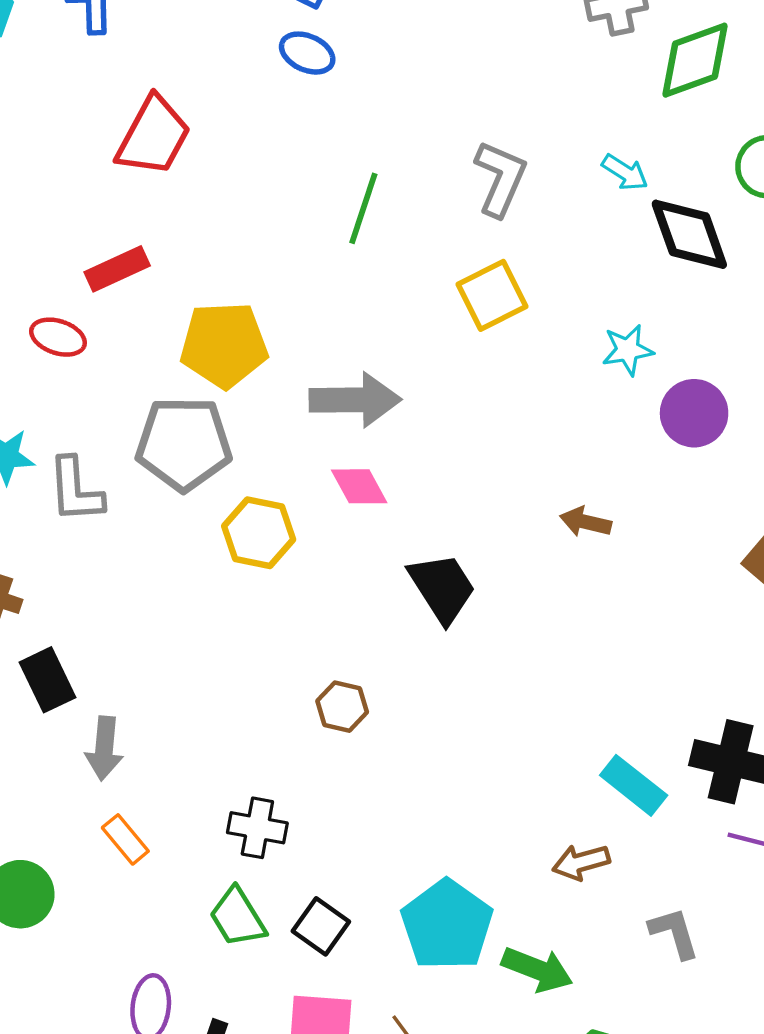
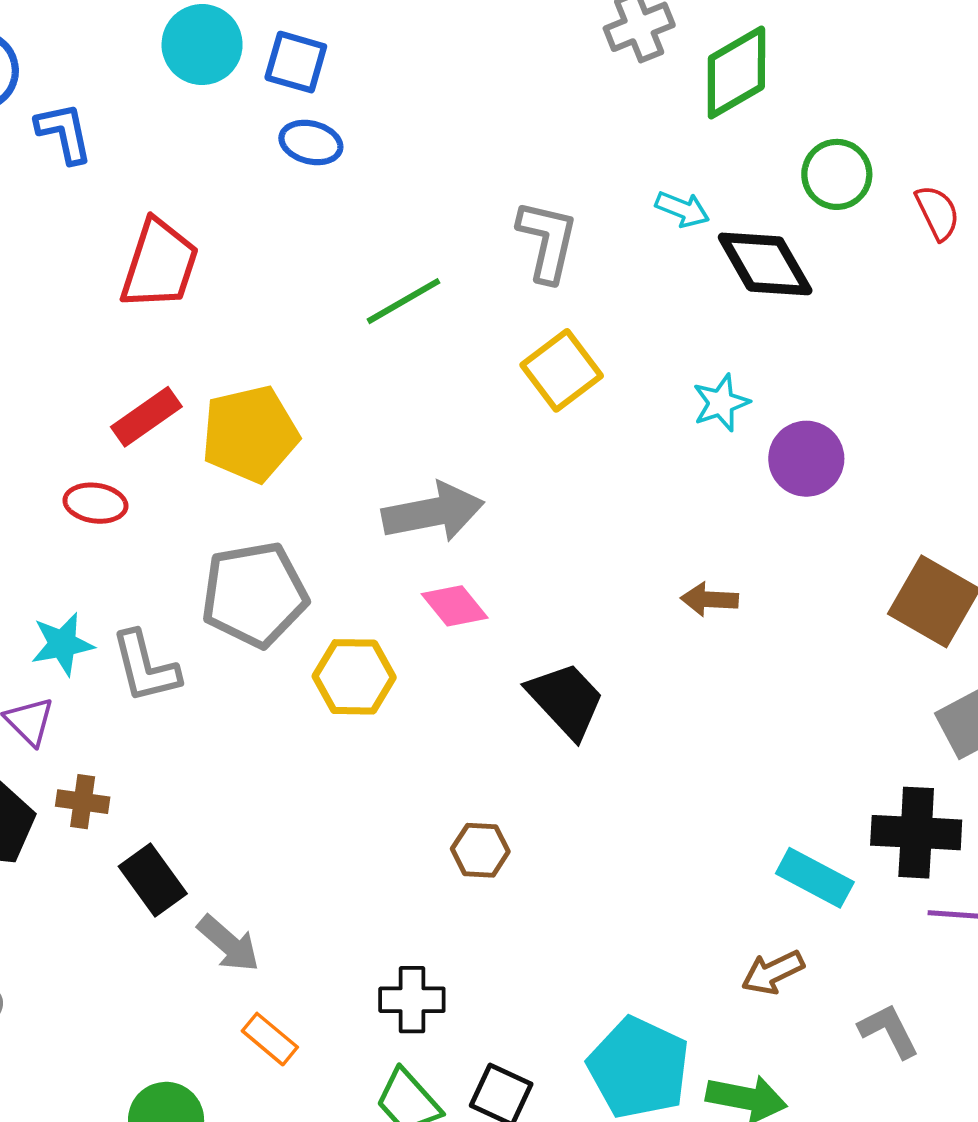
green line: (363, 208) -> (404, 301), turned 52
yellow pentagon: (224, 345) -> (250, 434), moved
gray arrow: (104, 748) -> (229, 944), turned -44

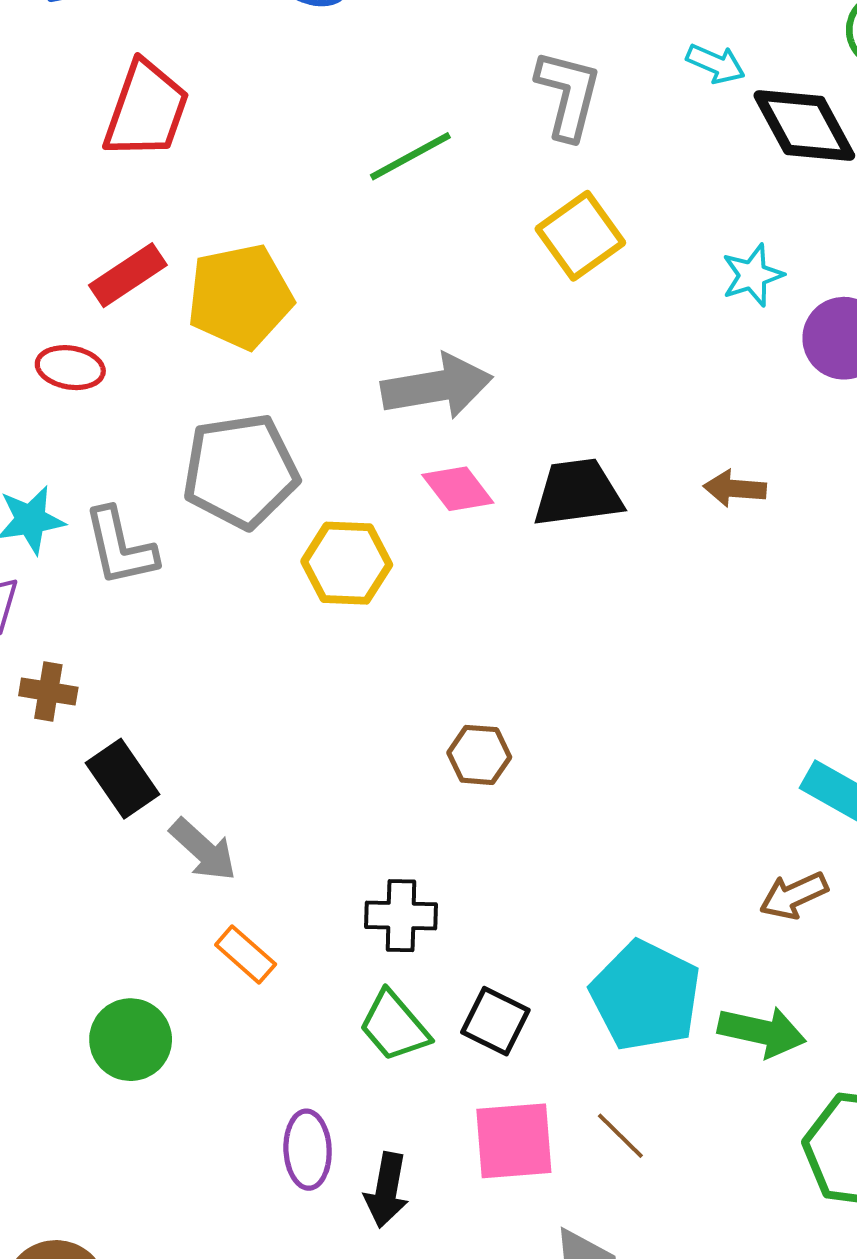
black trapezoid: (566, 700) -> (578, 493), moved, turned -56

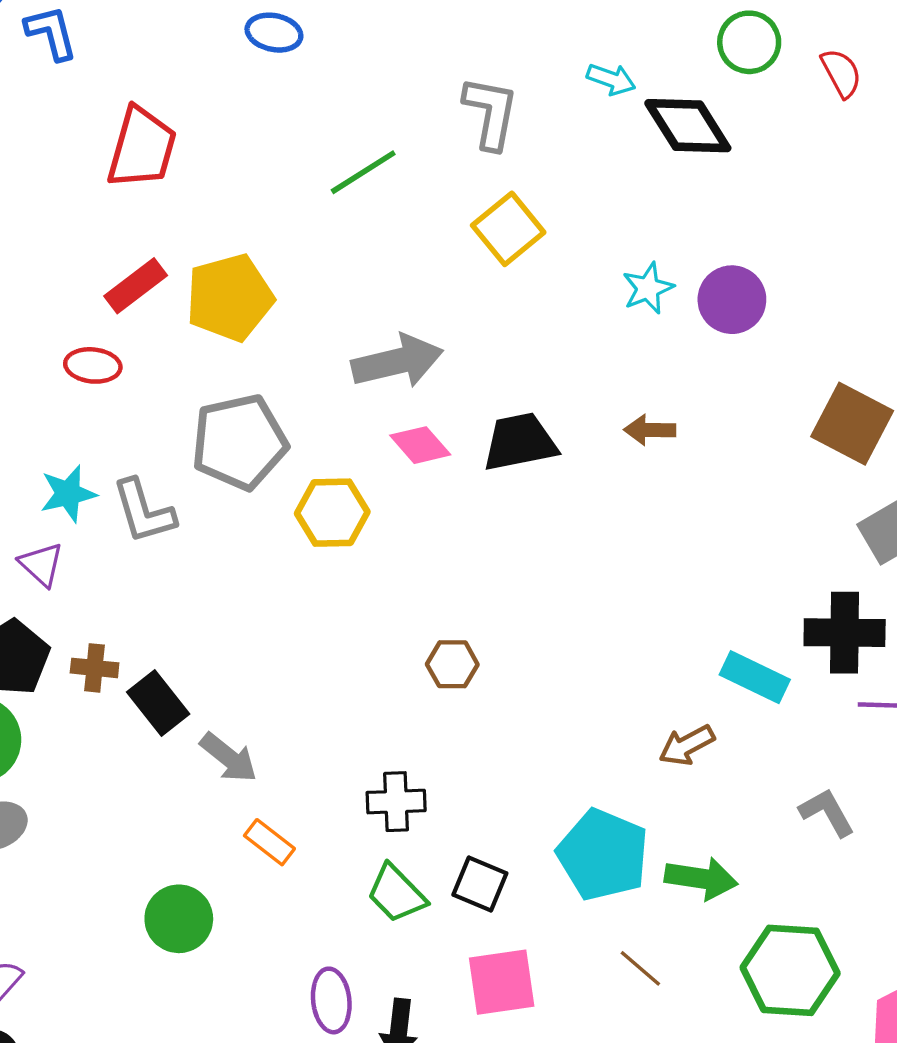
cyan star: (753, 275) -> (648, 288), moved
brown cross: (48, 692) -> (95, 668), moved
brown arrow: (794, 895) -> (687, 745), moved
brown line: (620, 1136) -> (640, 968), moved

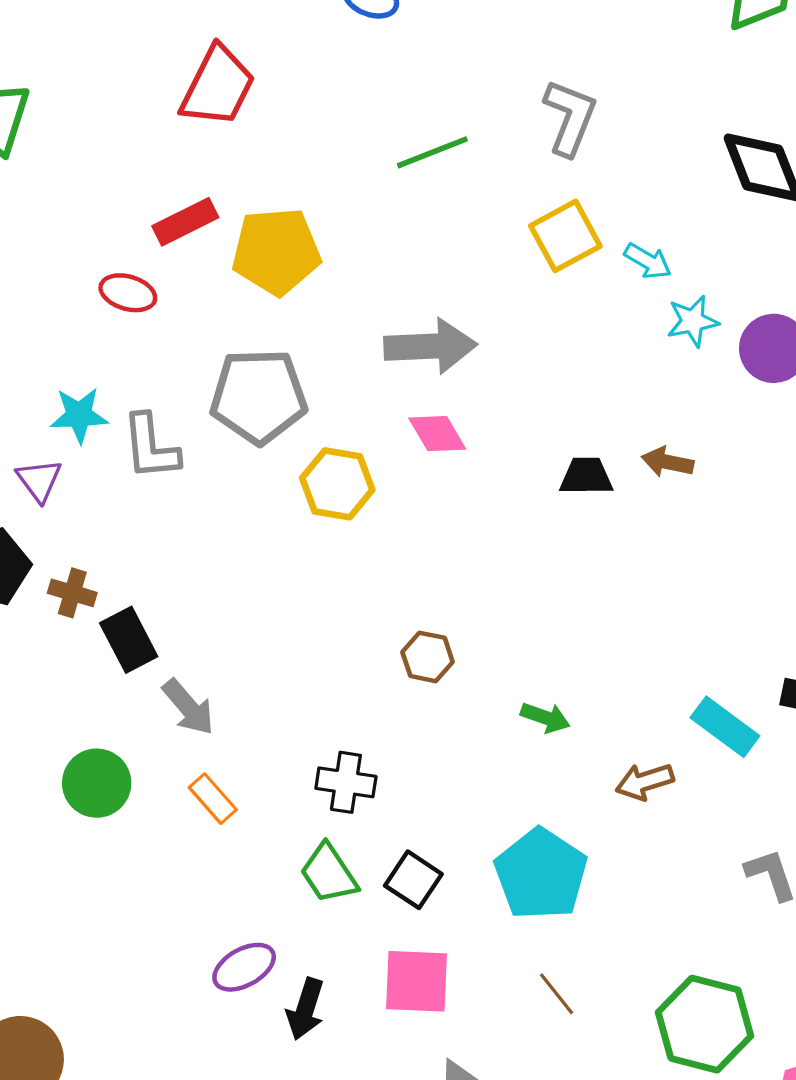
cyan arrow: (611, 79) -> (648, 261), moved
black trapezoid: (520, 442) -> (586, 476), moved, size x0.7
green arrow: (701, 878) -> (545, 717), moved, size x0.7
green circle: (179, 919) -> (97, 783), moved
purple ellipse: (331, 1000) -> (244, 967), turned 56

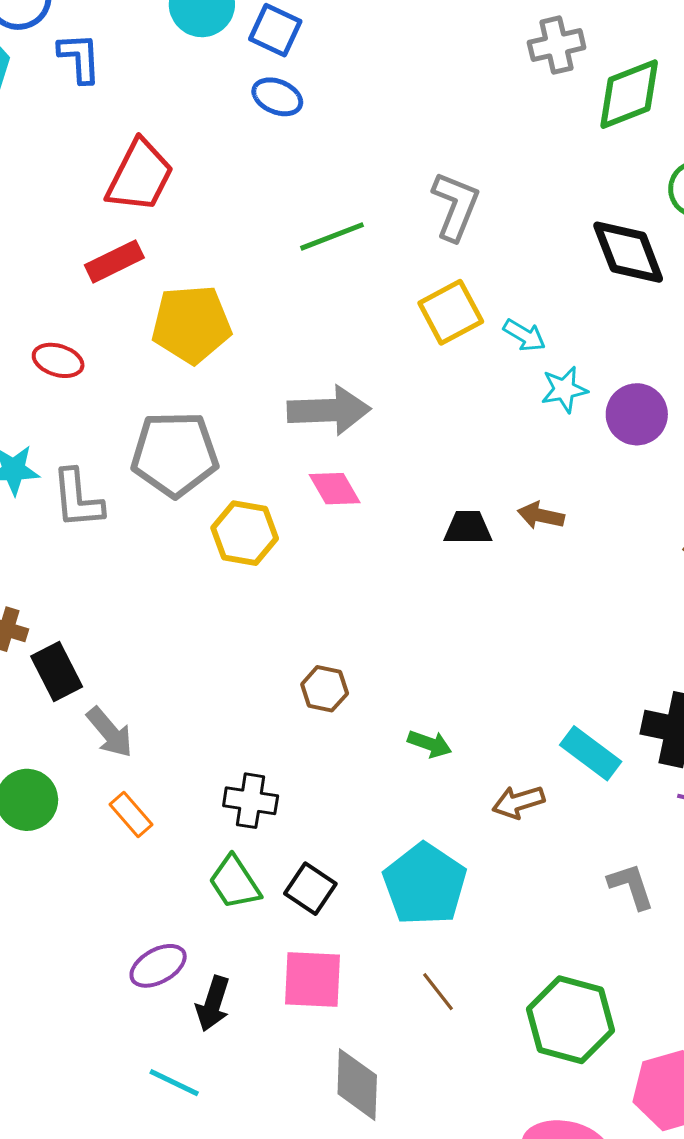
red rectangle: (185, 222) -> (114, 261), moved

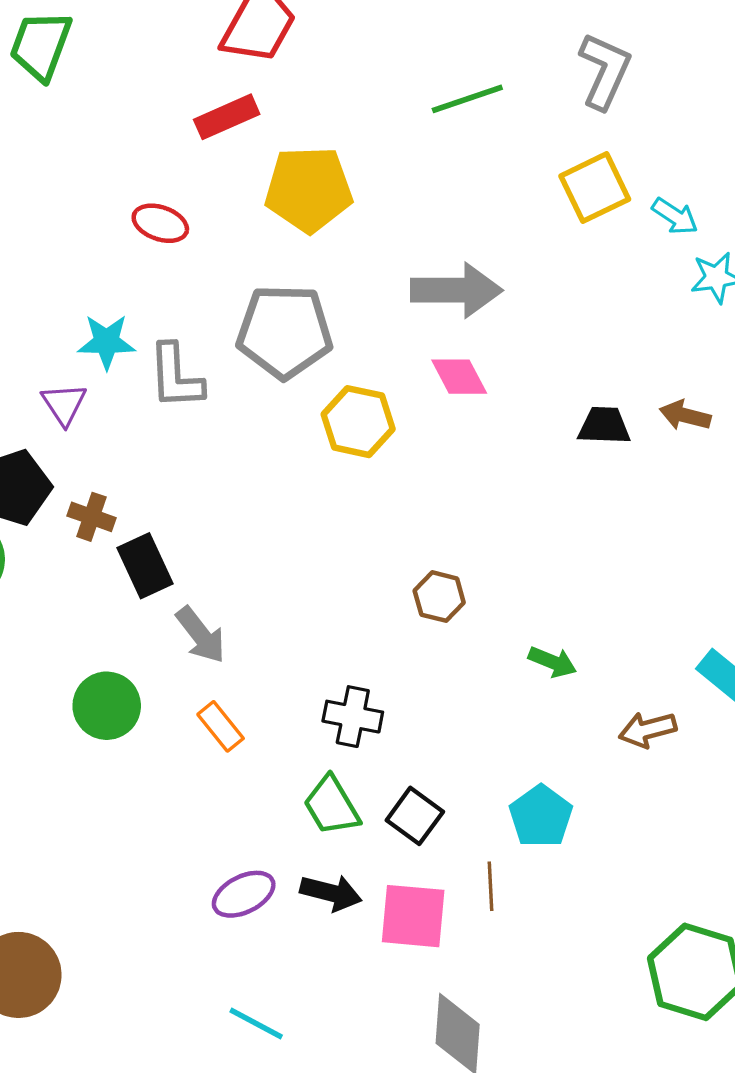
cyan pentagon: (425, 884) -> (541, 816), size x0.7
brown line: (438, 992) -> (490, 886), moved, turned 33
black arrow: (213, 1004) -> (331, 893), moved, turned -96

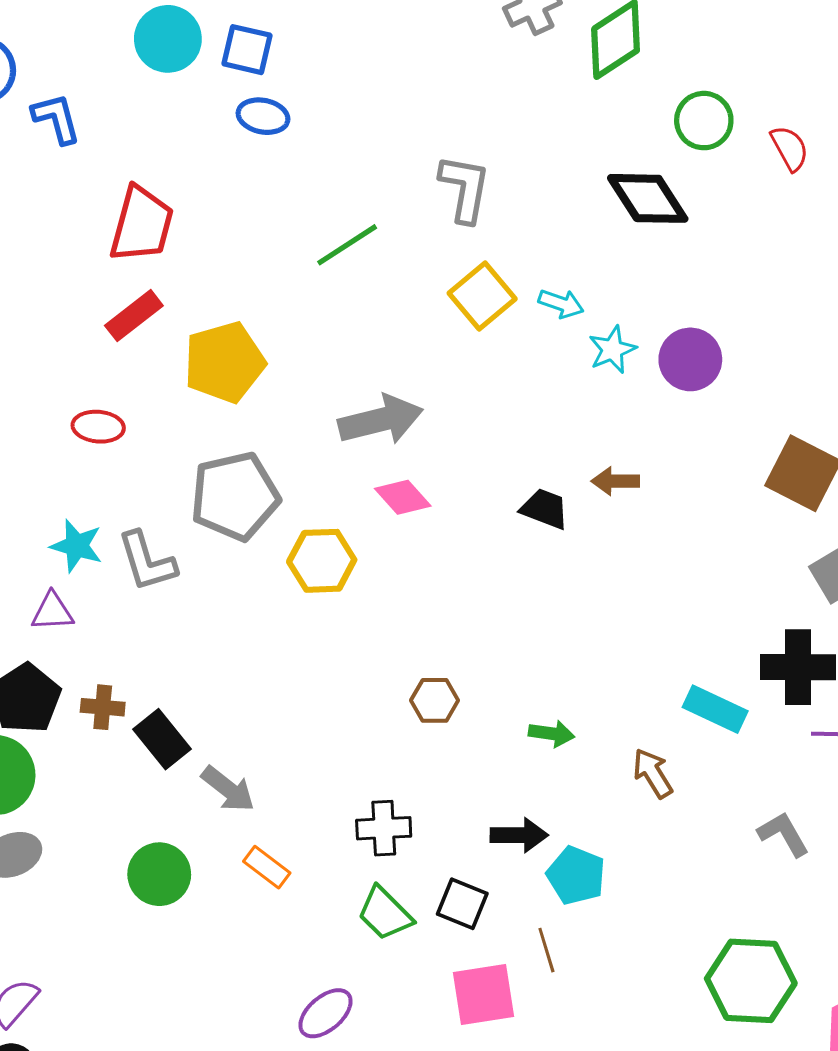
cyan star: (106, 342) -> (77, 546), turned 30
purple triangle: (64, 404) -> (52, 612), turned -45
black trapezoid: (604, 426) -> (545, 509), turned 33
brown arrow: (648, 730) -> (653, 773), turned 87
black arrow: (331, 893) -> (519, 835), moved

